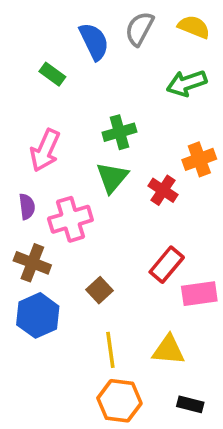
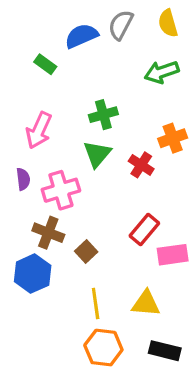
yellow semicircle: (194, 27) -> (168, 23), turned -128
blue semicircle: (94, 41) -> (81, 36), turned -88
brown cross: (32, 263) -> (48, 233), moved
black rectangle: (190, 404) -> (165, 351), size x1.4

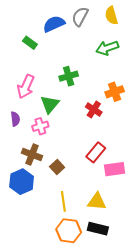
green triangle: (97, 154) -> (50, 104), moved
pink cross: (61, 190) -> (40, 126), size x0.7
black rectangle: (165, 351) -> (98, 229), moved

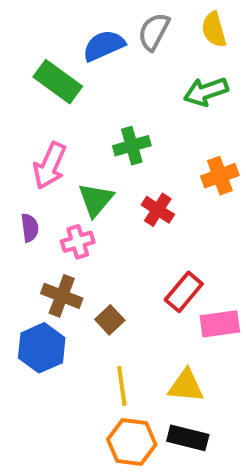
green rectangle: (30, 43) -> (58, 82), size x1.6
red cross: (94, 110) -> (158, 210), moved

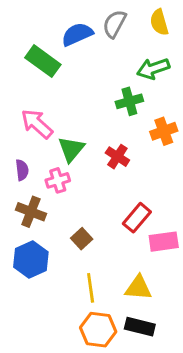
green cross: (132, 146) -> (129, 101), moved
pink arrow: (50, 166) -> (37, 124), turned 108
brown cross: (62, 296) -> (31, 212), moved

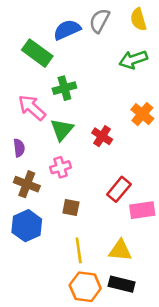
green cross: (129, 101) -> (64, 88), moved
orange cross: (164, 131) -> (142, 114), turned -30
pink cross: (58, 180) -> (61, 167), moved
brown square: (82, 239) -> (71, 208), turned -36

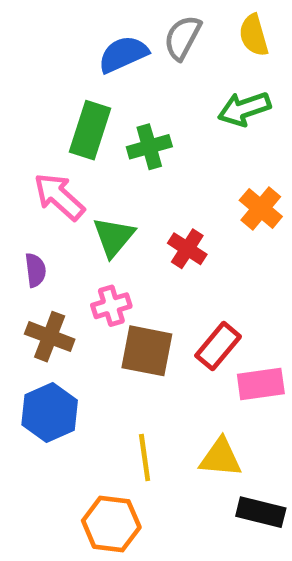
green rectangle: (37, 53) -> (90, 130), moved, turned 72
green cross: (64, 88) -> (149, 147), moved
brown square: (71, 208) -> (147, 351), moved, size x1.6
black rectangle: (122, 284) -> (261, 512), moved
orange hexagon: (85, 287) -> (111, 524), moved

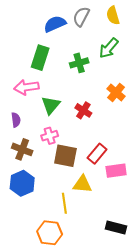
green arrow: (244, 109) -> (109, 48), turned -30
green cross: (149, 147) -> (79, 63), moved
pink arrow: (59, 197) -> (26, 87), turned -50
yellow triangle: (220, 458) -> (82, 184), moved

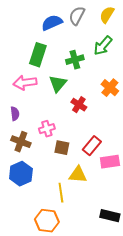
yellow semicircle: (113, 15) -> (107, 15), turned 48
green triangle: (51, 105) -> (58, 84), moved
brown square: (65, 156) -> (62, 148), size x0.7

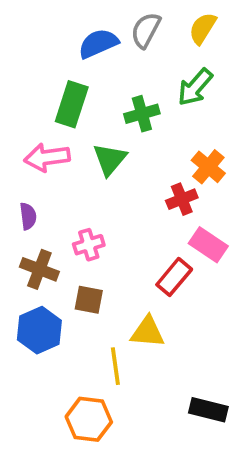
red cross: (79, 105) -> (182, 199), moved, turned 35
brown square: (62, 148) -> (89, 300), moved
pink rectangle: (110, 162) -> (208, 245), moved, turned 42

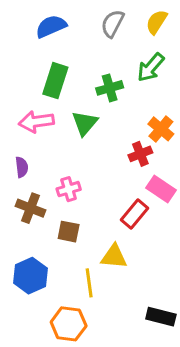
blue semicircle: (98, 43) -> (51, 26), moved
blue hexagon: (39, 330) -> (30, 276), moved

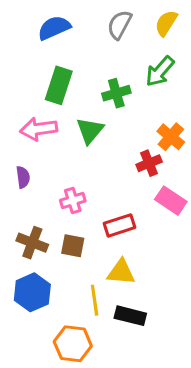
brown cross: (30, 208) -> (32, 243), moved
red rectangle: (135, 214) -> (119, 225), moved, turned 32
black rectangle: (161, 317) -> (130, 316), moved

